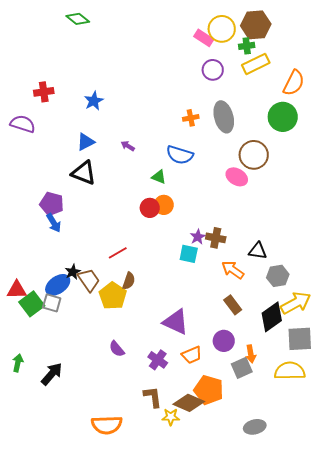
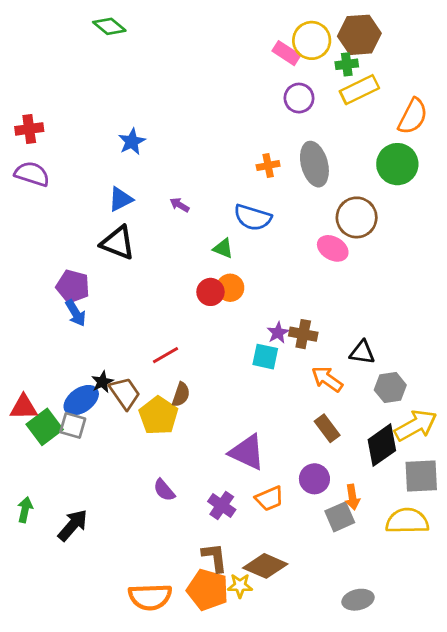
red cross: (44, 92) -> (29, 129), moved
orange pentagon: (209, 390) -> (208, 590), moved

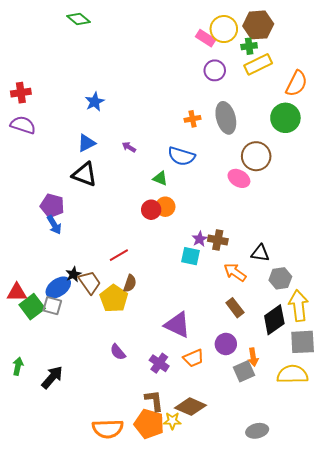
yellow arrow: (416, 425) -> (299, 306), turned -68

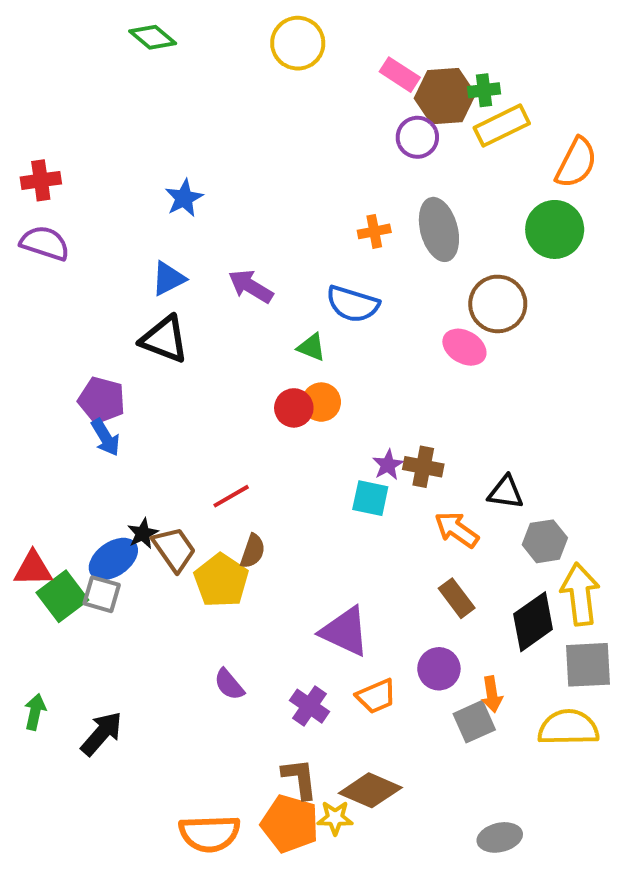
brown hexagon: (258, 25) -> (445, 96), moved
yellow circle: (224, 29) -> (298, 43), moved
purple arrow: (129, 147) -> (251, 286), size x1.6

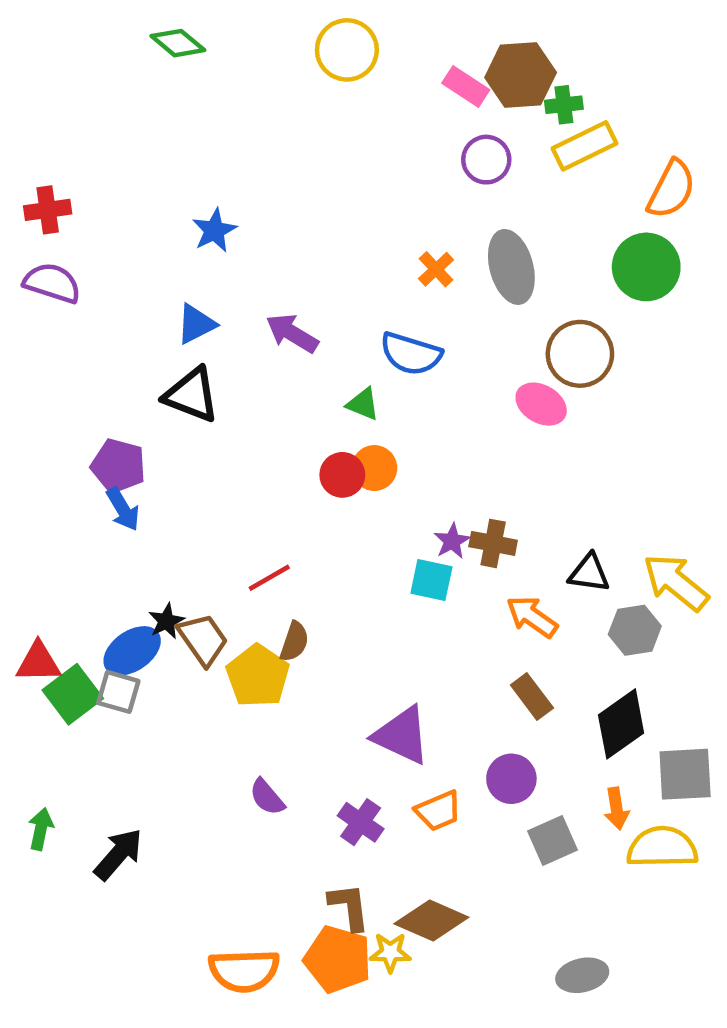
brown hexagon: (445, 96) -> (521, 75), moved
orange cross: (374, 231) -> (436, 269), turned -32
yellow arrow: (580, 594) -> (676, 582), moved, turned -44
orange arrow: (492, 694) -> (616, 808), moved

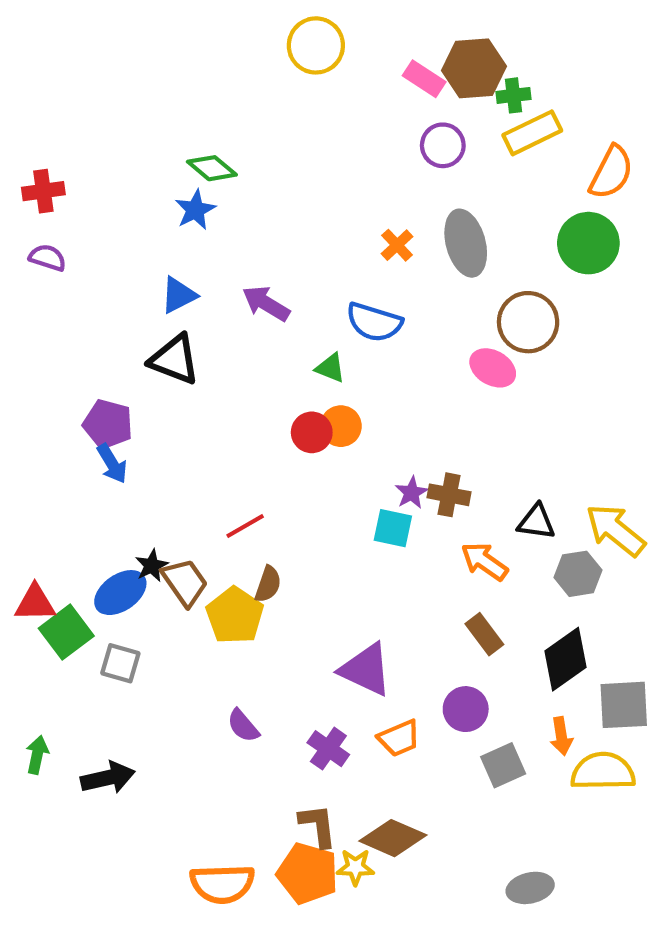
green diamond: (178, 43) -> (212, 168), moved
purple semicircle: (52, 283) -> (48, 258), size x0.7
gray square: (118, 692) -> (120, 663), moved
black arrow: (118, 854) -> (108, 778), turned 36

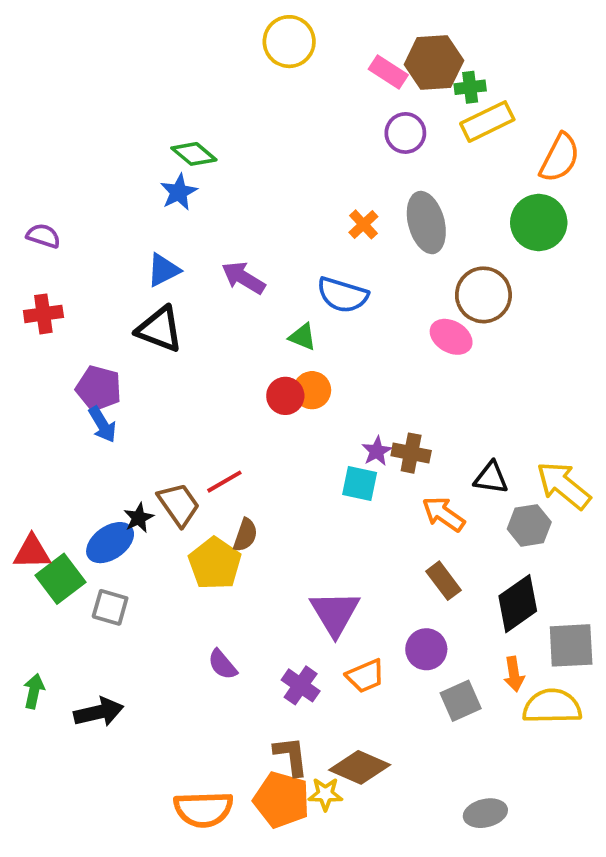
red cross: (43, 191) -> (43, 314), moved
brown trapezoid: (185, 582) -> (179, 504), moved
purple triangle: (366, 670) -> (335, 613), turned 34

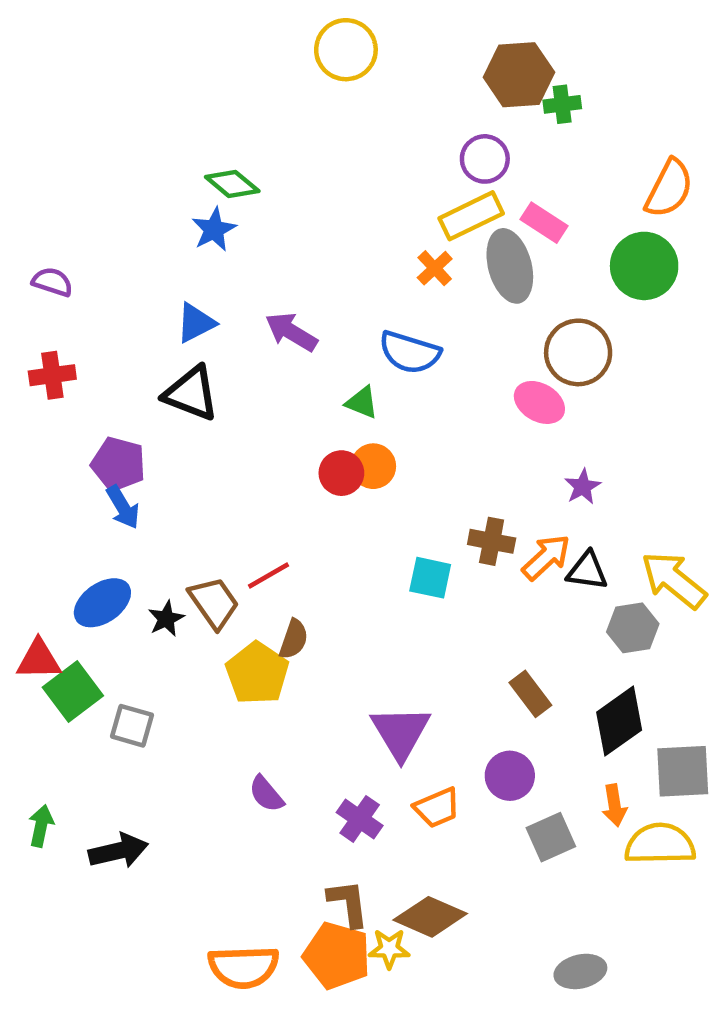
pink rectangle: (388, 72) -> (544, 223), moved
yellow rectangle: (487, 122) -> (471, 216), moved
purple star: (377, 451) -> (583, 487), moved
orange arrow: (443, 514) -> (546, 557), moved, turned 102
blue ellipse: (110, 543) -> (102, 603), moved

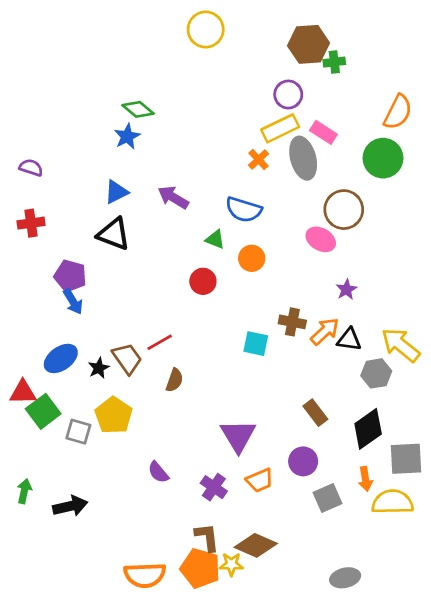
orange circle: (373, 466) -> (252, 258), moved
yellow pentagon: (257, 673) -> (114, 415), moved

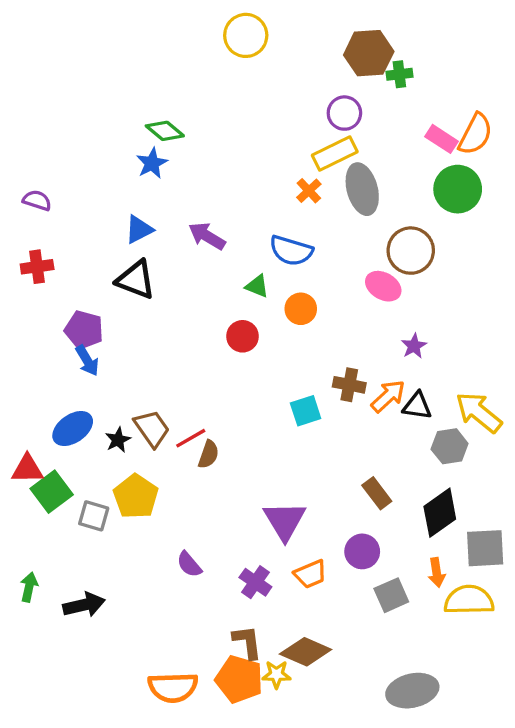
pink rectangle: (323, 132) -> (441, 139), moved
red line: (160, 342) -> (191, 438), moved
cyan square: (256, 344) -> (306, 411), turned -30
gray ellipse: (345, 578) -> (412, 691), size x1.4

